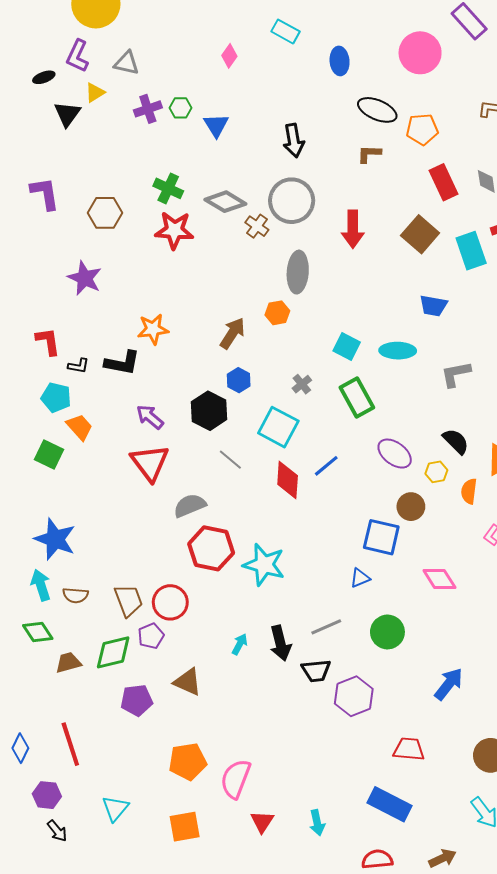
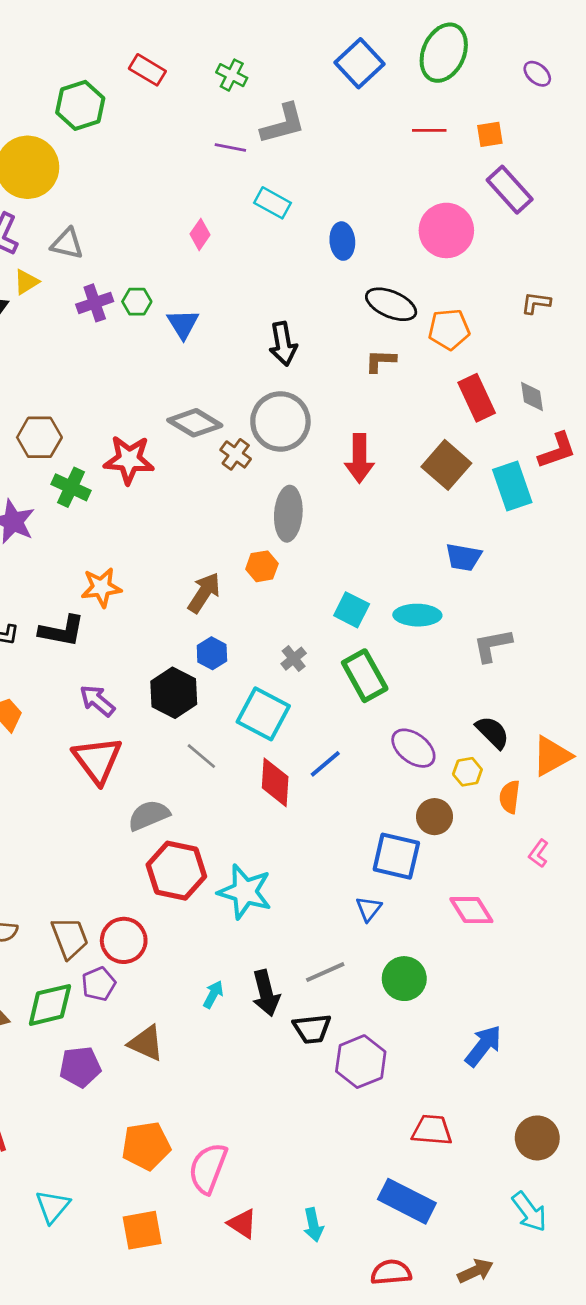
green cross: (168, 188) -> (71, 487), moved
blue triangle: (360, 578) -> (369, 909), turned -30
red triangle: (262, 822) -> (242, 1224), turned -30

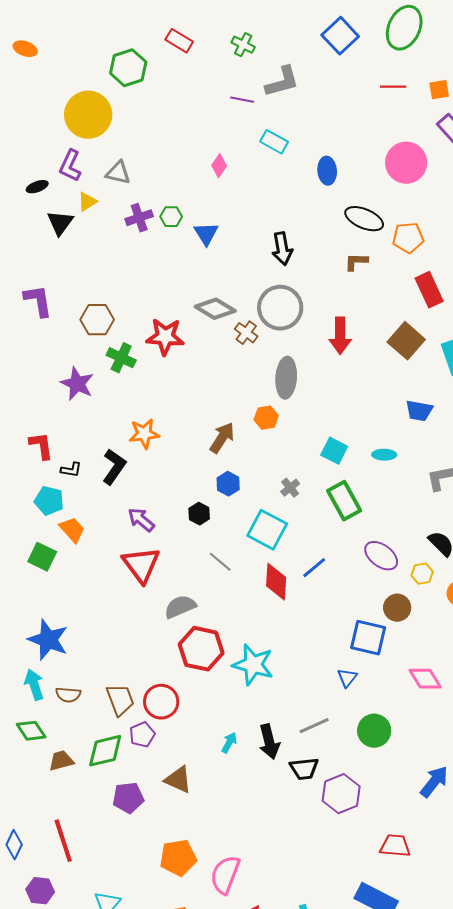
cyan ellipse: (417, 615) -> (384, 455), size x0.7
black L-shape: (62, 631) -> (114, 467), turned -66
black hexagon: (174, 693) -> (199, 514), size x0.6

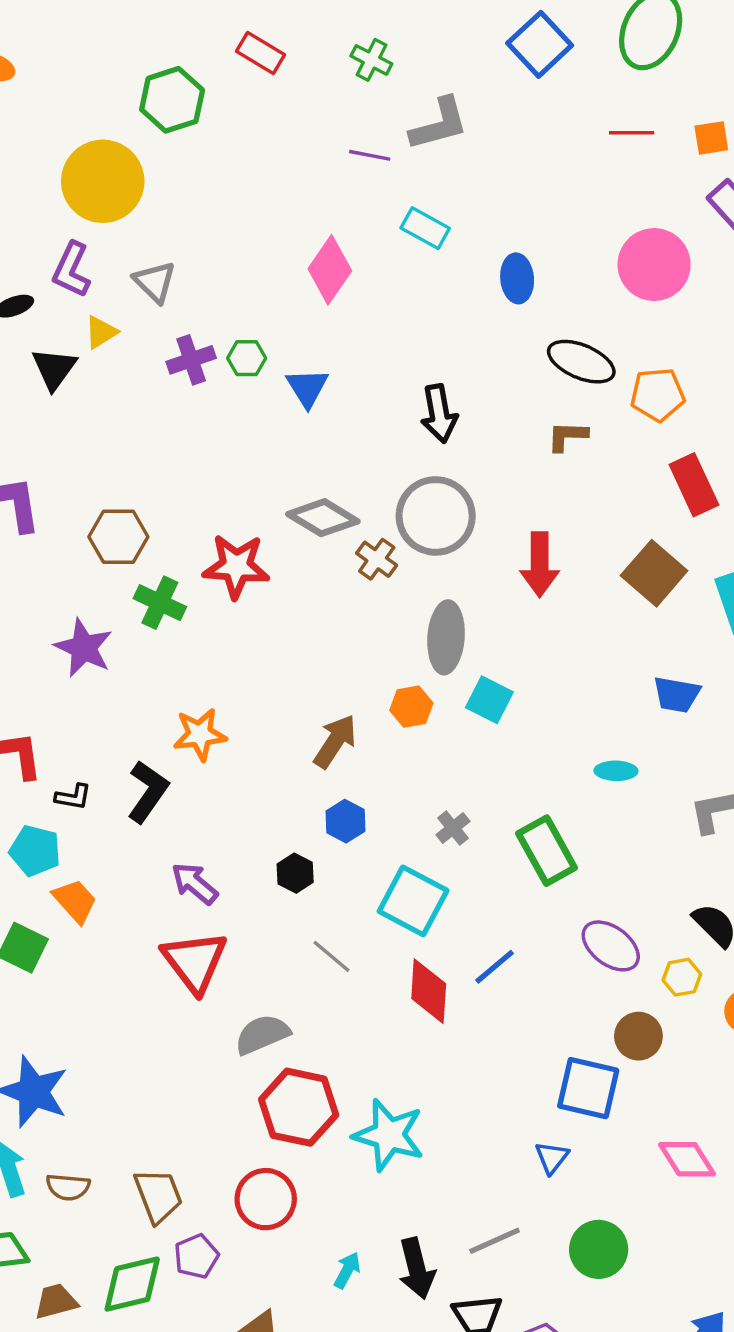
pink diamond: (219, 166) -> (330, 270), size x1.6
gray triangle: (118, 173) -> (155, 282), turned 32
cyan square: (334, 451) -> (489, 700), moved
red circle: (161, 702) -> (266, 1199), moved

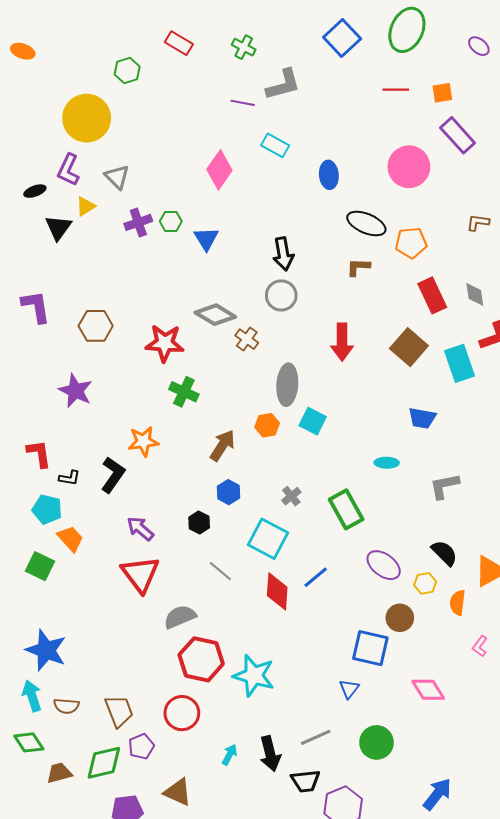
green hexagon: (172, 100) -> (127, 70), size x0.7
gray circle: (436, 516) -> (281, 295), moved, size x0.7
green cross: (160, 603) -> (184, 392), moved

